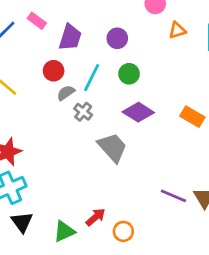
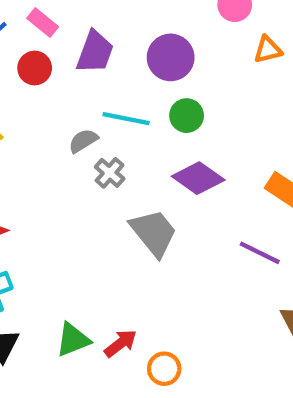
purple circle: (117, 38) -> (171, 57), size x1.4
red circle: (54, 71) -> (35, 68), moved
cyan line: (92, 78) -> (126, 119), turned 72
purple line: (173, 196) -> (260, 253), moved
green triangle: (64, 231) -> (73, 340), moved

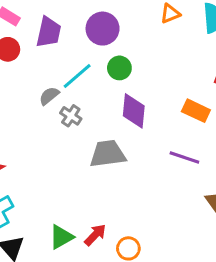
cyan line: (126, 119) -> (77, 76), turned -44
purple diamond: (198, 178) -> (134, 111), turned 68
gray trapezoid: (154, 233) -> (108, 154), turned -51

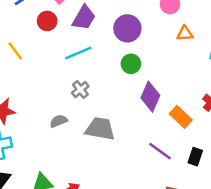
cyan line: (77, 76) -> (78, 53), moved
gray semicircle: (49, 96) -> (59, 121), moved
purple diamond: (134, 111) -> (150, 97), moved

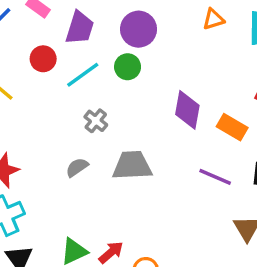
red circle: (47, 21) -> (43, 59), moved
green circle: (131, 64) -> (128, 67), moved

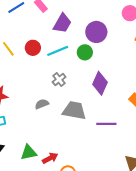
red circle: (43, 59) -> (33, 48), moved
purple diamond: (187, 110) -> (100, 83), moved
purple line: (215, 177) -> (106, 124), moved, turned -36

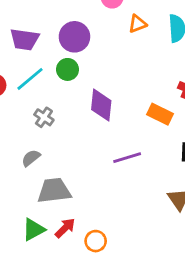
purple trapezoid: (62, 23) -> (24, 39), turned 85
gray trapezoid: (74, 110) -> (54, 191), moved

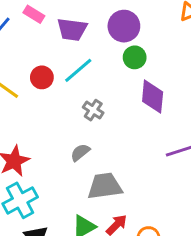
green circle: (67, 69) -> (135, 57), moved

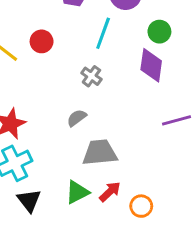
green circle: (135, 57) -> (159, 32), moved
cyan line: (78, 70) -> (103, 33), moved, turned -32

